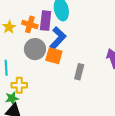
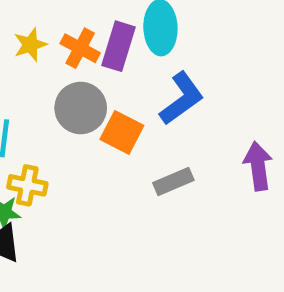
blue L-shape: (58, 38) -> (182, 98), moved
gray rectangle: (79, 72) -> (173, 181), turned 42

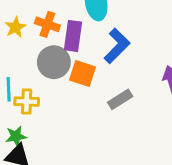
purple rectangle: (119, 46) -> (73, 36), moved
yellow cross: (27, 185) -> (27, 102), moved

